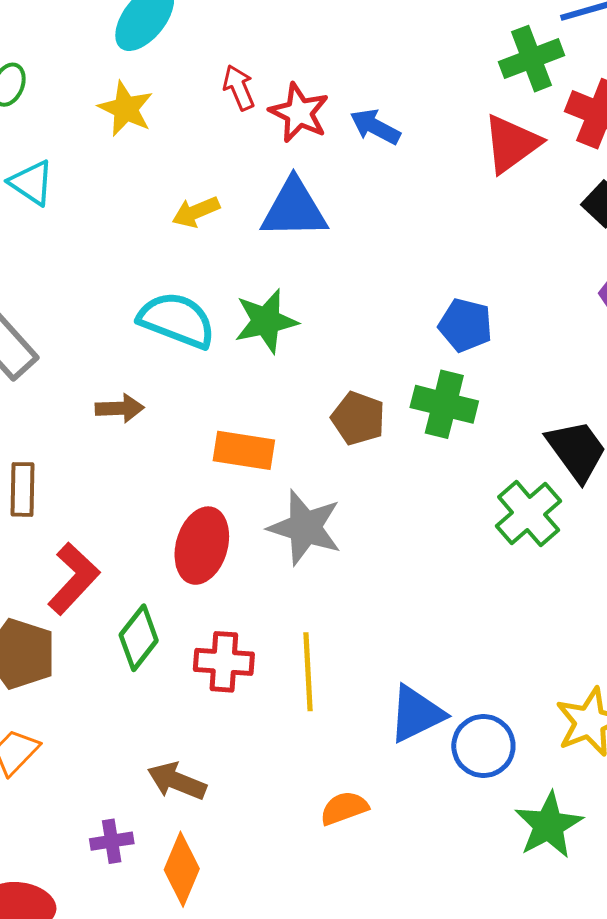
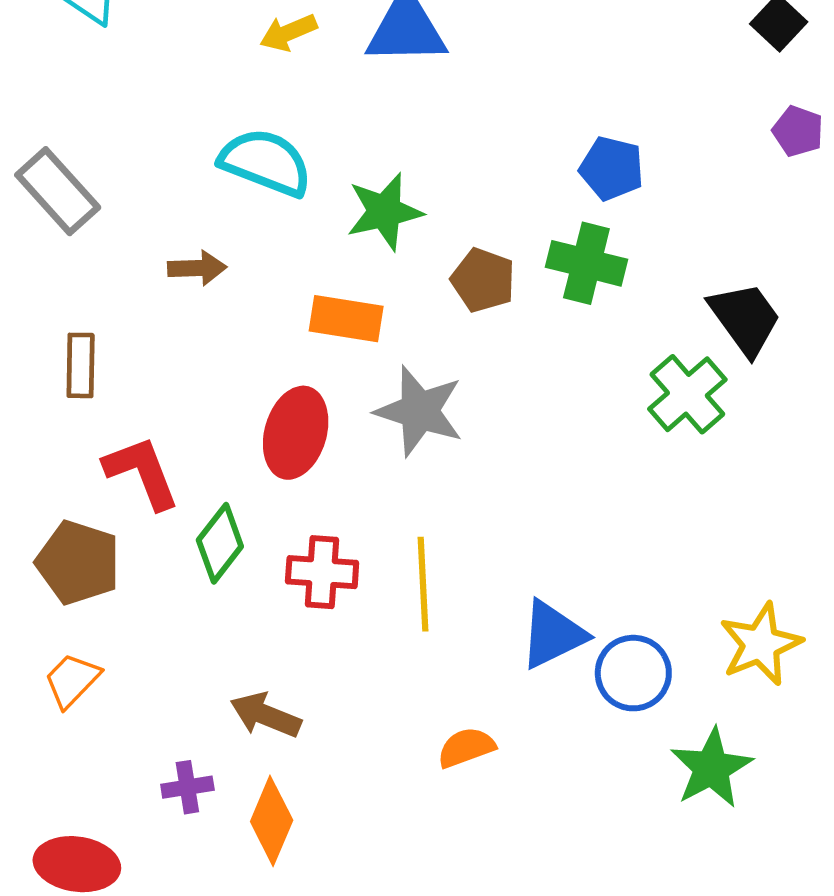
green star: (266, 321) -> (385, 212), moved
red L-shape: (74, 579) -> (142, 472), turned -64

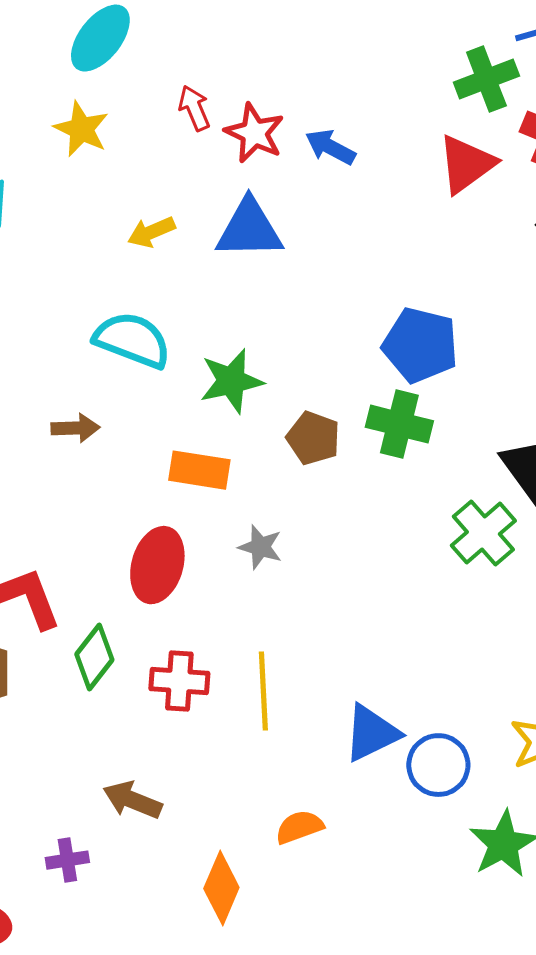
blue pentagon: (612, 168) -> (420, 345), size x1.4
gray star: (419, 411) -> (260, 547), size x0.6
orange diamond: (272, 821) -> (221, 888), moved

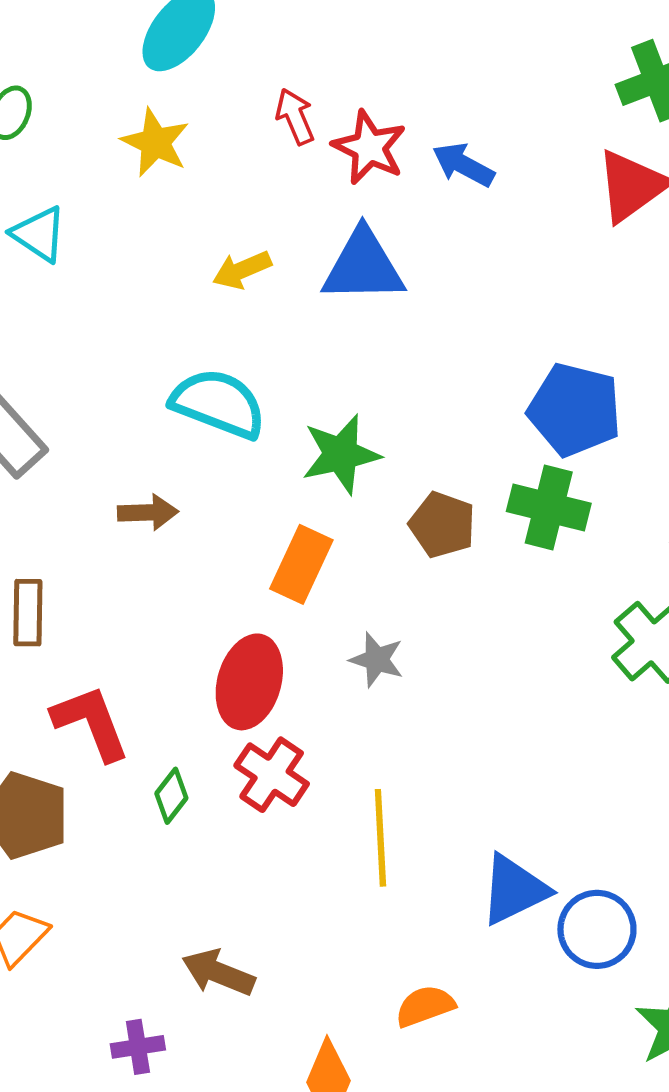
orange rectangle: (199, 470) -> (301, 564), turned -74
green diamond: (94, 657) -> (171, 796), size x0.7
red cross: (179, 681) -> (272, 775), moved, turned 30

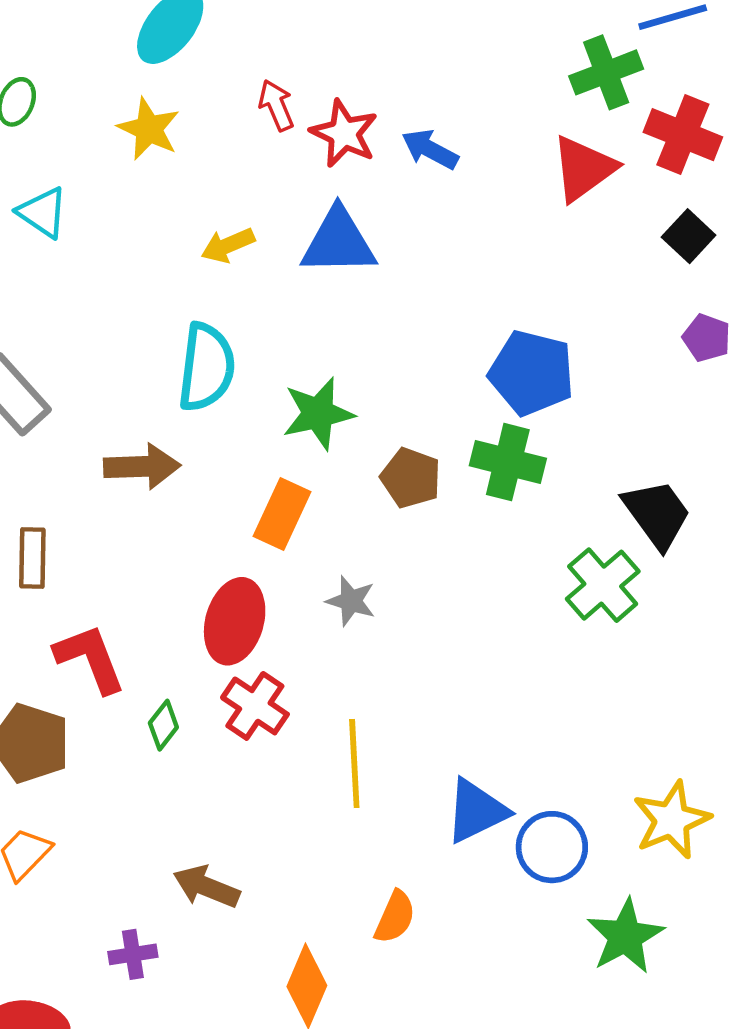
cyan semicircle: (218, 404) -> (206, 367), turned 76
brown arrow: (148, 512) -> (142, 467), size x1.4
orange semicircle: (425, 1006) -> (395, 917), turned 134

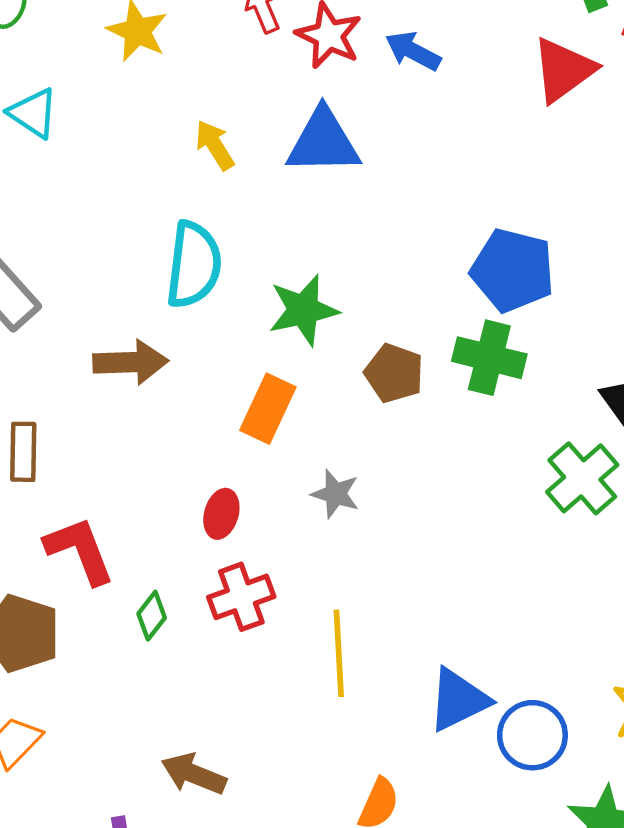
yellow arrow: (228, 245) -> (215, 145), turned 81
red ellipse: (235, 621) -> (221, 514), size x0.6
red cross: (255, 706) -> (241, 597), turned 36

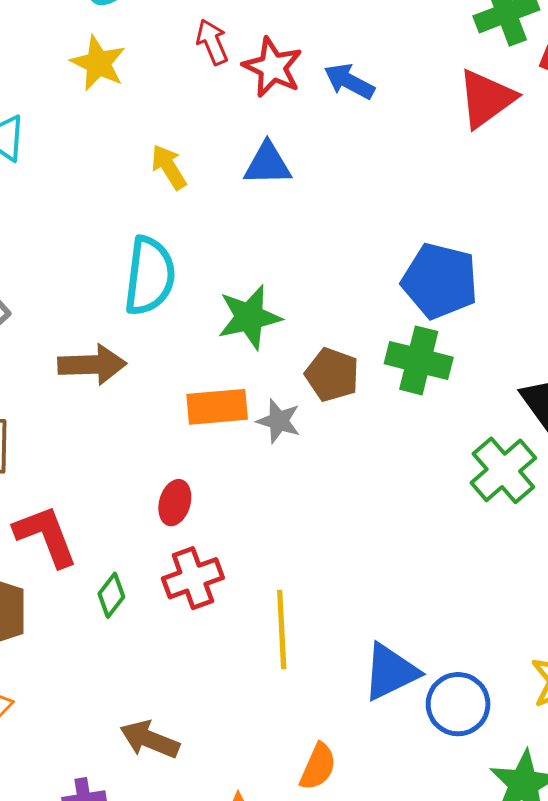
blue triangle: (323, 142) -> (268, 164), size x0.7
orange rectangle: (268, 409) -> (217, 407), turned 60
gray star: (335, 494) -> (279, 421), moved

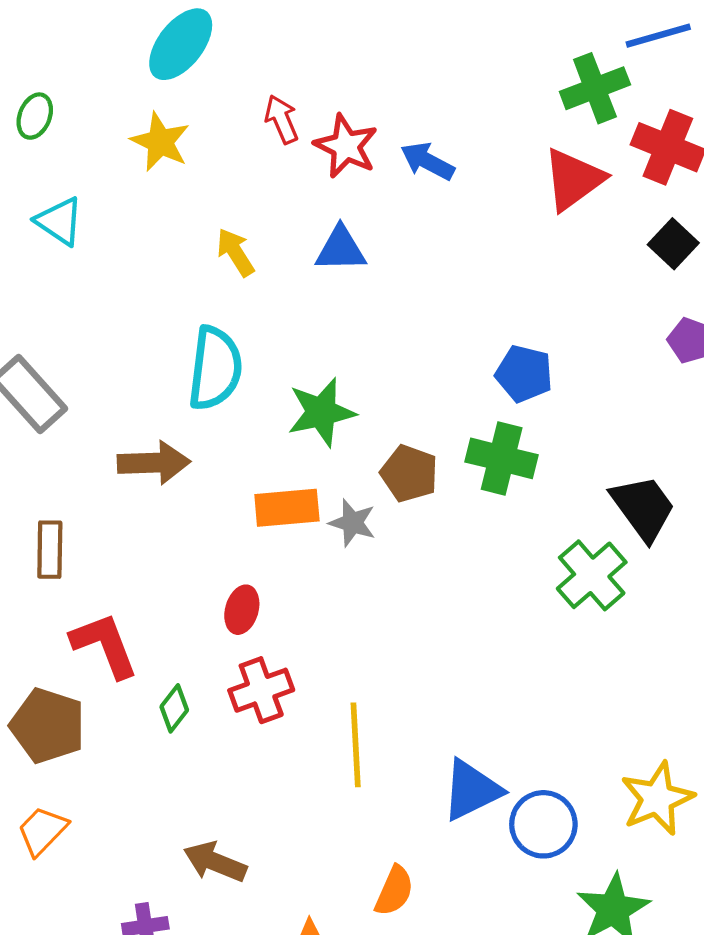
blue pentagon: (440, 281) -> (524, 374), size x0.7

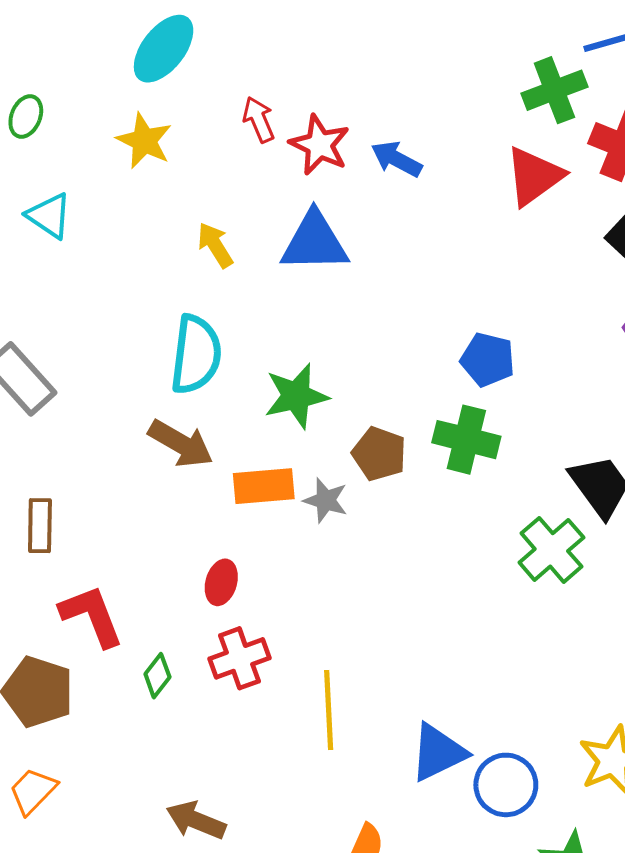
blue triangle: (341, 249) -> (314, 242), size x1.4
brown arrow: (154, 463) -> (181, 444), moved, turned 32

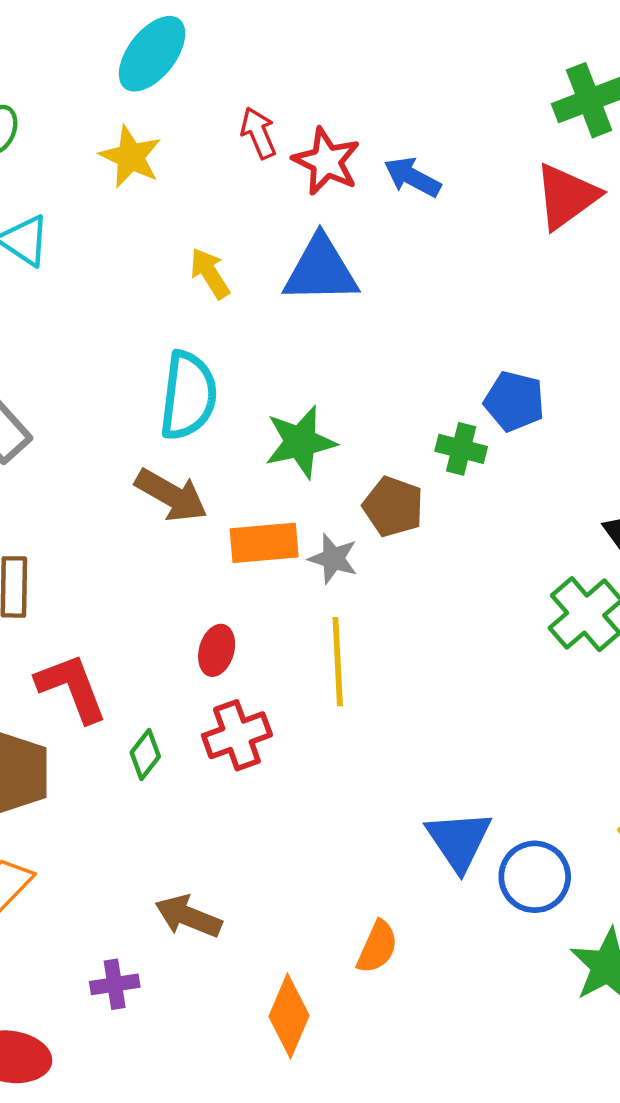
green cross: (466, 440) -> (461, 449), moved, size x0.7
yellow line: (329, 710) -> (338, 662), moved
blue triangle: (438, 753) -> (459, 841), turned -38

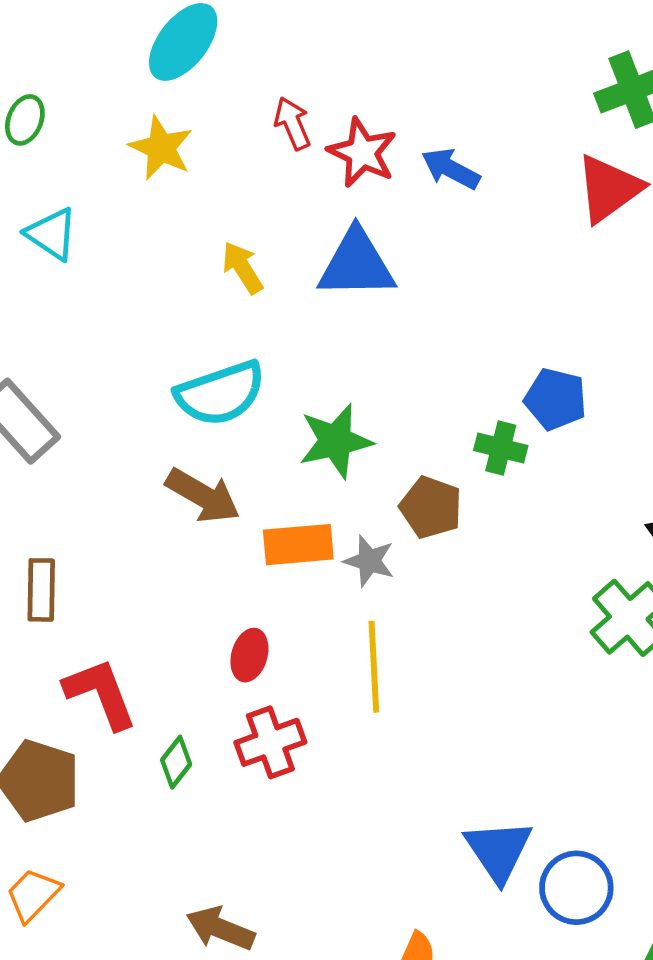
cyan semicircle: (188, 396) -> (220, 393), turned 64

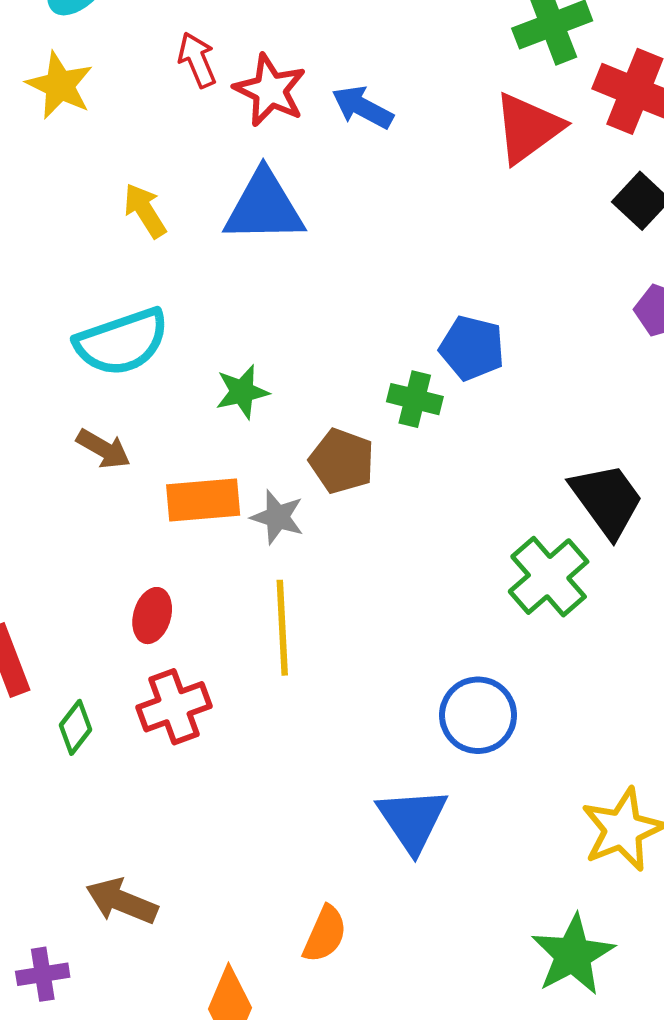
green star: (336, 441) -> (242, 392), size x0.7
brown arrow: (203, 496) -> (104, 449), size x0.7
blue circle: (576, 888) -> (478, 715), moved

